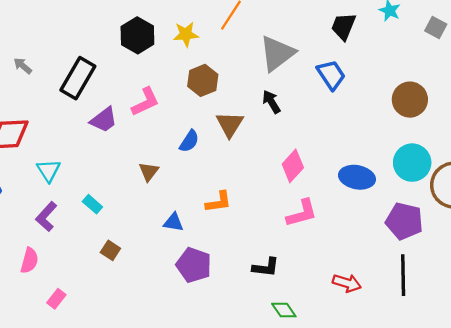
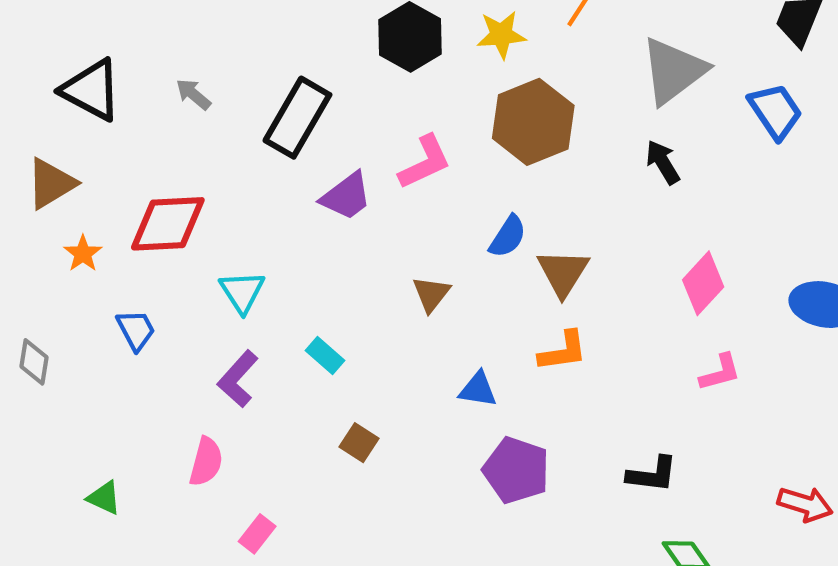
brown hexagon: (203, 80) -> (533, 122), size x1.4
brown triangle: (230, 124) -> (563, 273), moved
pink L-shape: (302, 213) -> (720, 372), size x0.7

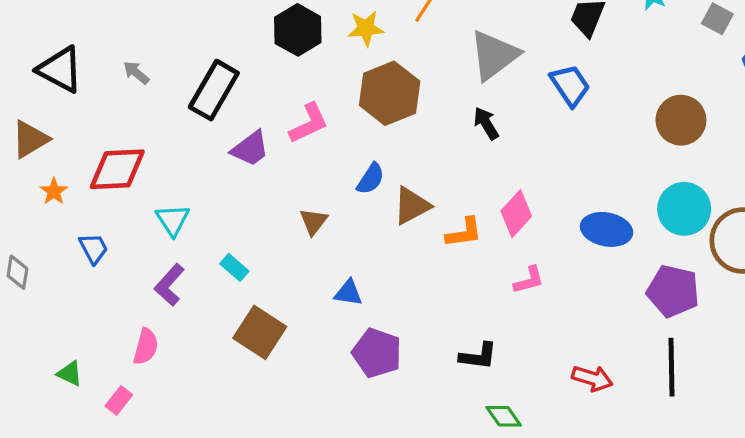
brown triangle: (563, 273) -> (412, 206), turned 30
orange L-shape: (563, 351) -> (464, 233), moved
brown square: (359, 443) -> (260, 332), size x1.8
pink rectangle: (257, 534) -> (119, 400), moved

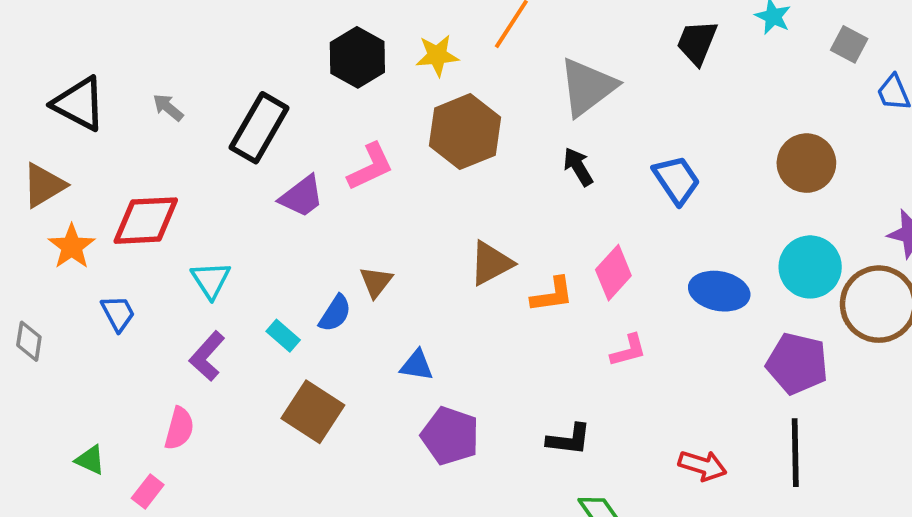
blue trapezoid: (570, 85) -> (677, 180), moved
blue semicircle: (371, 179) -> (335, 313), moved
orange star: (54, 191) -> (72, 247), size x1.4

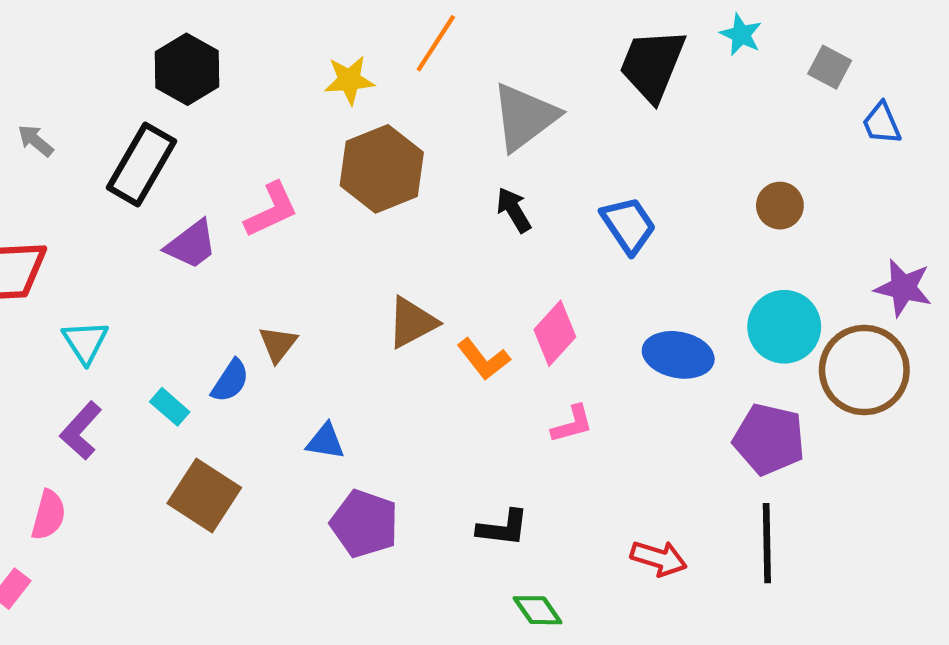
black trapezoid: (697, 42) -> (652, 65), size x1.4
black hexagon: (357, 57) -> (187, 69), moved
brown circle: (806, 163) -> (780, 206), size x0.7
orange L-shape: (552, 295) -> (483, 359), turned 60

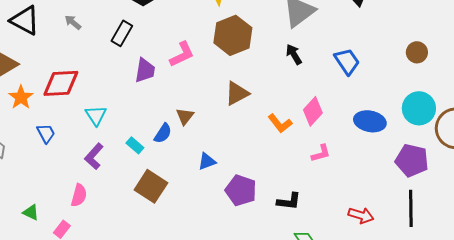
black rectangle: (142, 164) -> (122, 33), size x0.7
purple trapezoid: (191, 245) -> (145, 70), turned -44
brown triangle: (412, 322) -> (237, 93), moved
blue triangle: (325, 441) -> (207, 161), turned -30
purple pentagon: (364, 524) -> (241, 190), moved

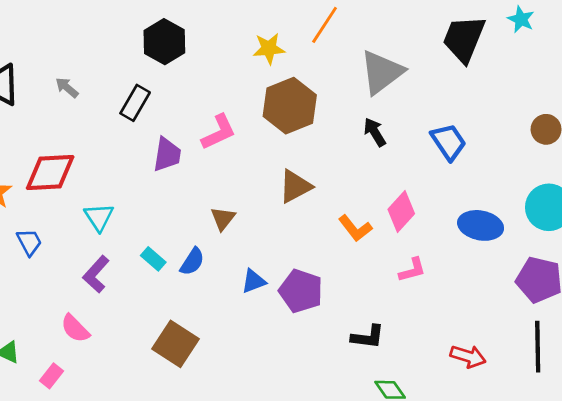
blue semicircle: (163, 133) -> (192, 262), moved
brown square: (151, 186) -> (175, 344), moved
purple pentagon: (241, 190) -> (301, 291), moved
pink semicircle: (79, 195) -> (75, 329), turned 120

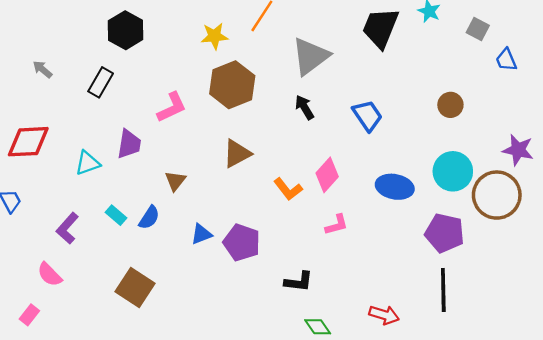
purple trapezoid: (167, 154) -> (129, 144), moved
cyan triangle: (99, 217) -> (88, 163), moved, turned 44
red arrow: (468, 356) -> (384, 315), moved

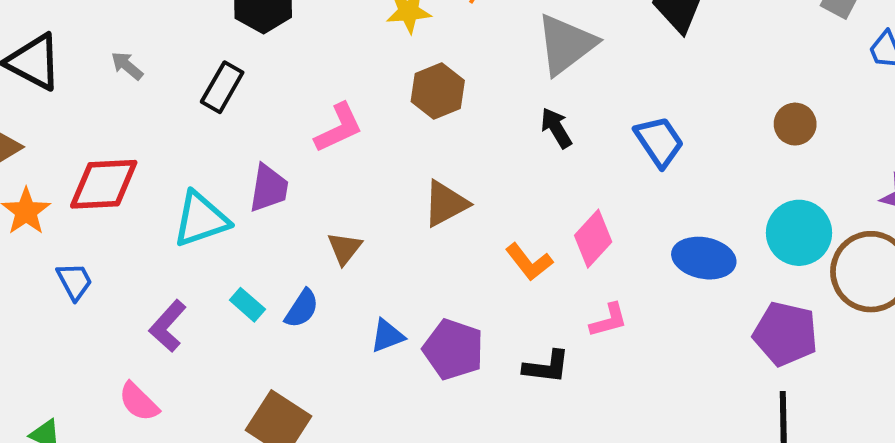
brown hexagon: (232, 85) -> (438, 91), size x0.7
cyan triangle: (88, 163) -> (201, 219), size x1.4
black L-shape: (299, 282) -> (547, 367), moved

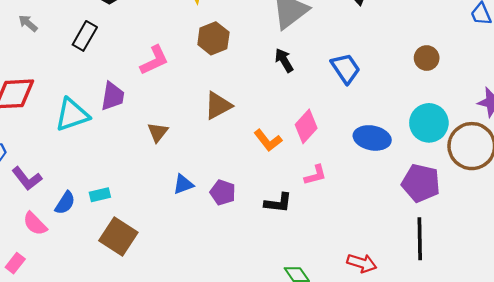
cyan rectangle: (247, 305) -> (100, 195), moved, turned -54
blue semicircle: (302, 309) -> (65, 203), moved
purple L-shape: (168, 326) -> (27, 179), moved, turned -80
purple pentagon: (453, 349) -> (223, 192), size x0.7

